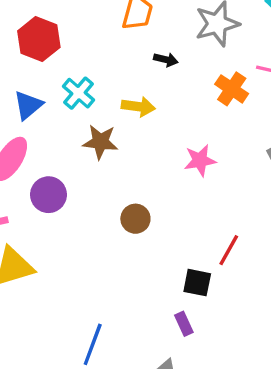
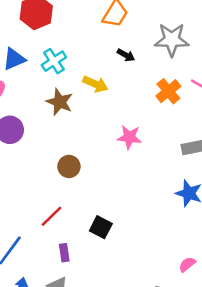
red line: (229, 250) -> (52, 216), moved
purple rectangle: (184, 324) -> (64, 253), moved

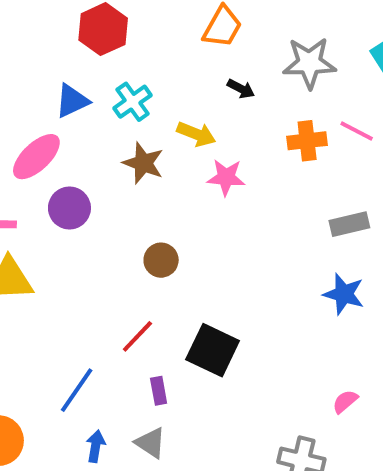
orange cross: (168, 91) -> (307, 141), turned 35
pink star: (129, 137) -> (226, 177), moved
black square: (101, 227) -> (213, 350), size x1.5

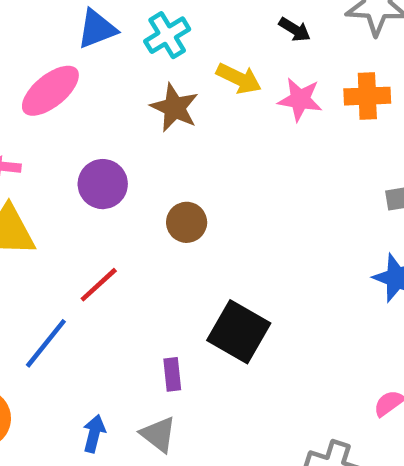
pink star: (226, 177) -> (300, 99), moved
purple circle: (69, 208) -> (103, 184), moved
red line: (137, 336) -> (99, 285), moved
blue line: (77, 390) -> (46, 343), moved

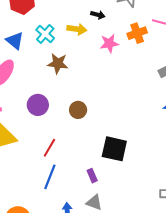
blue triangle: (97, 29) -> (15, 41), turned -42
yellow arrow: (239, 78) -> (77, 29), moved
blue line: (46, 343) -> (50, 177), moved

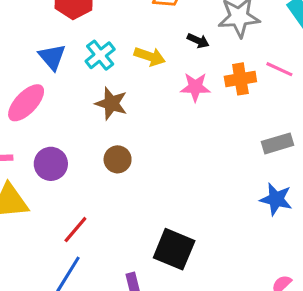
black arrow: (98, 15) -> (198, 41), moved
purple circle: (38, 105) -> (51, 164), moved
brown circle: (78, 110) -> (118, 159), moved

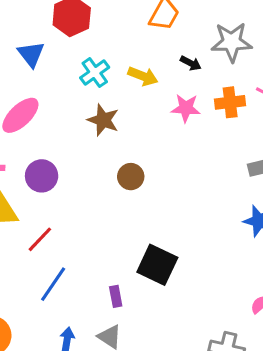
blue triangle: (52, 57) -> (31, 54), moved
brown circle: (118, 159) -> (131, 177), moved
red line: (75, 230) -> (40, 239), moved

